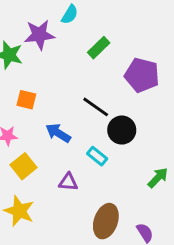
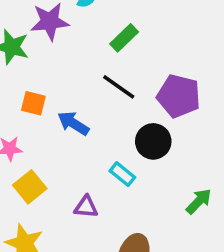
purple pentagon: (142, 75) -> (179, 96), moved
black line: (96, 107) -> (119, 87), moved
blue arrow: (58, 133) -> (73, 123), moved

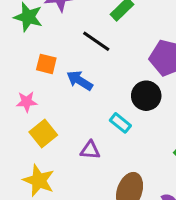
black line: (119, 87) -> (96, 41), moved

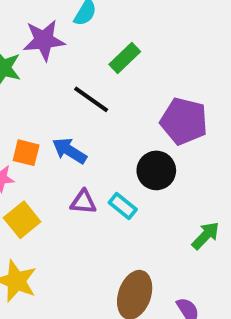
orange square: (46, 64) -> (26, 153), moved
purple triangle: (90, 150) -> (83, 202), moved

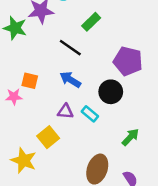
blue arrow: (69, 151) -> (70, 80), moved
yellow square: (22, 220) -> (48, 137), moved
green arrow: (206, 236) -> (130, 137), moved

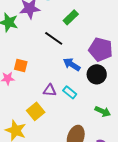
blue arrow: (70, 80) -> (72, 64), moved
black circle: (111, 92) -> (97, 74), moved
green arrow: (130, 137) -> (103, 111), turned 70

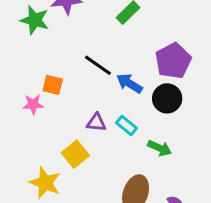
black line: (54, 38) -> (98, 65), moved
purple pentagon: (101, 49) -> (173, 61), turned 30
green arrow: (103, 111) -> (160, 148), moved

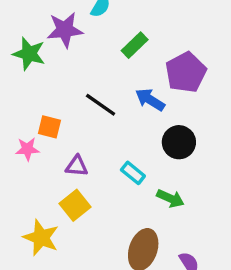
purple pentagon: (173, 61) -> (186, 72), moved
blue arrow: (129, 83) -> (150, 100), moved
purple triangle: (96, 123) -> (77, 166), moved

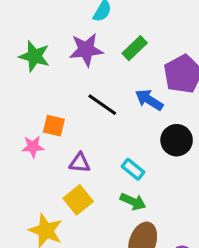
purple star: (65, 30) -> (86, 50), moved
green arrow: (170, 198) -> (133, 202), moved

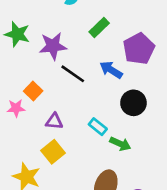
purple star: (86, 50) -> (53, 46), moved
orange square: (54, 126) -> (33, 91), turned 30
green arrow: (133, 202) -> (120, 144), moved

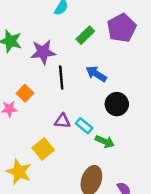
purple pentagon: (139, 49) -> (122, 28), moved
black line: (73, 74) -> (61, 77), turned 50
purple triangle: (54, 121) -> (62, 121), moved

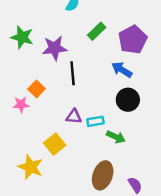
purple pentagon: (122, 28) -> (133, 40), moved
blue arrow: (96, 74) -> (122, 70), moved
cyan rectangle: (84, 126) -> (95, 121), turned -49

